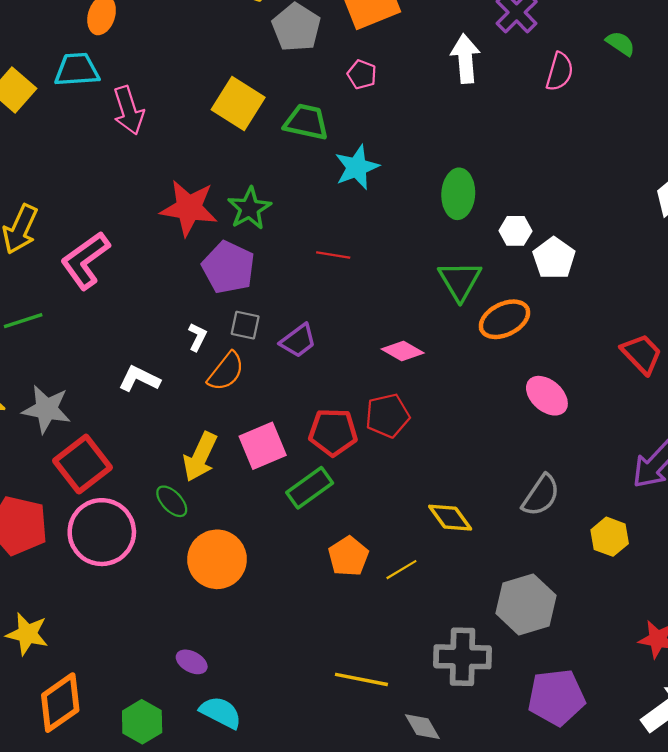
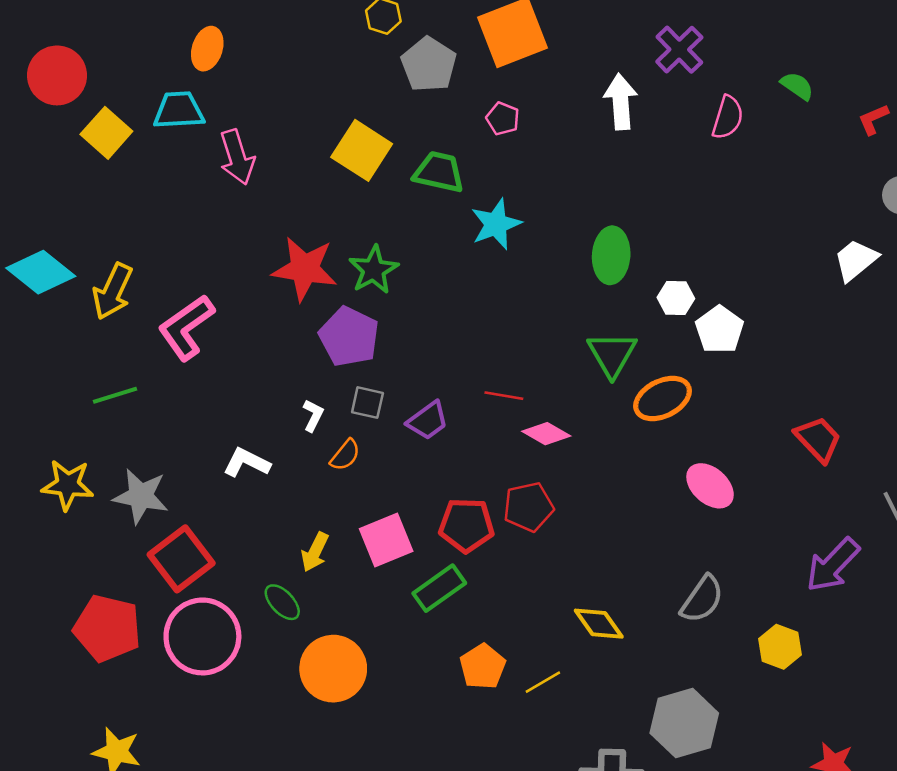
red line: (333, 255) -> (504, 396), moved
orange semicircle: (226, 371) -> (345, 455), size x0.7
yellow arrow: (200, 457) -> (315, 552), size x0.7

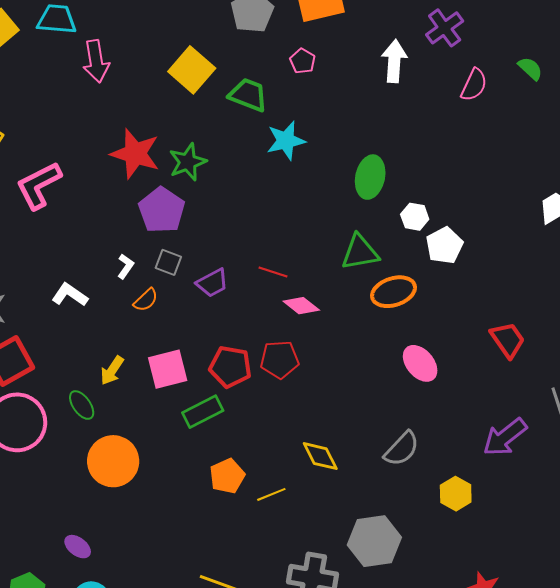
green triangle: (612, 354) -> (360, 252), turned 42

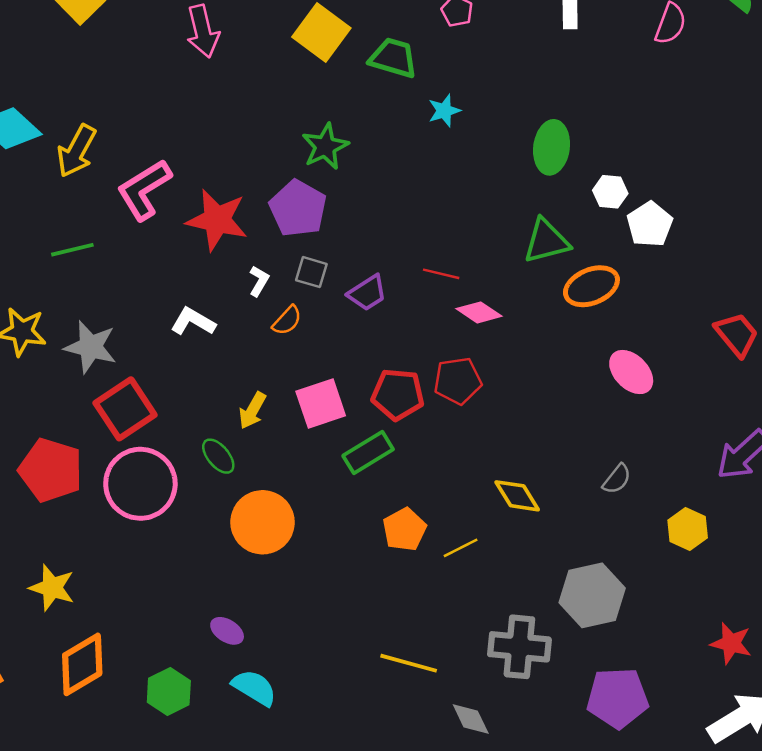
cyan star: (286, 141) -> (444, 111), size x0.7
red star: (135, 154) -> (217, 220), moved
gray semicircle: (402, 449) -> (617, 479), size x0.7

